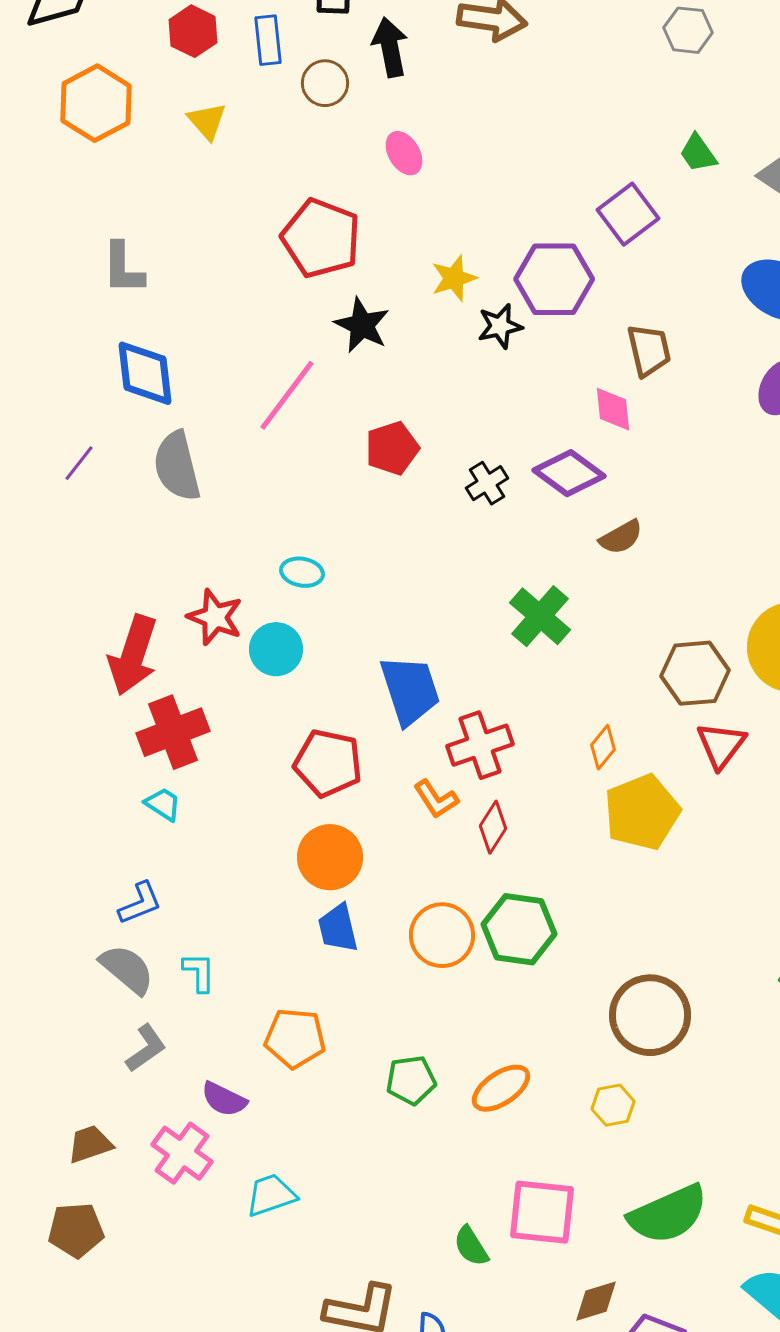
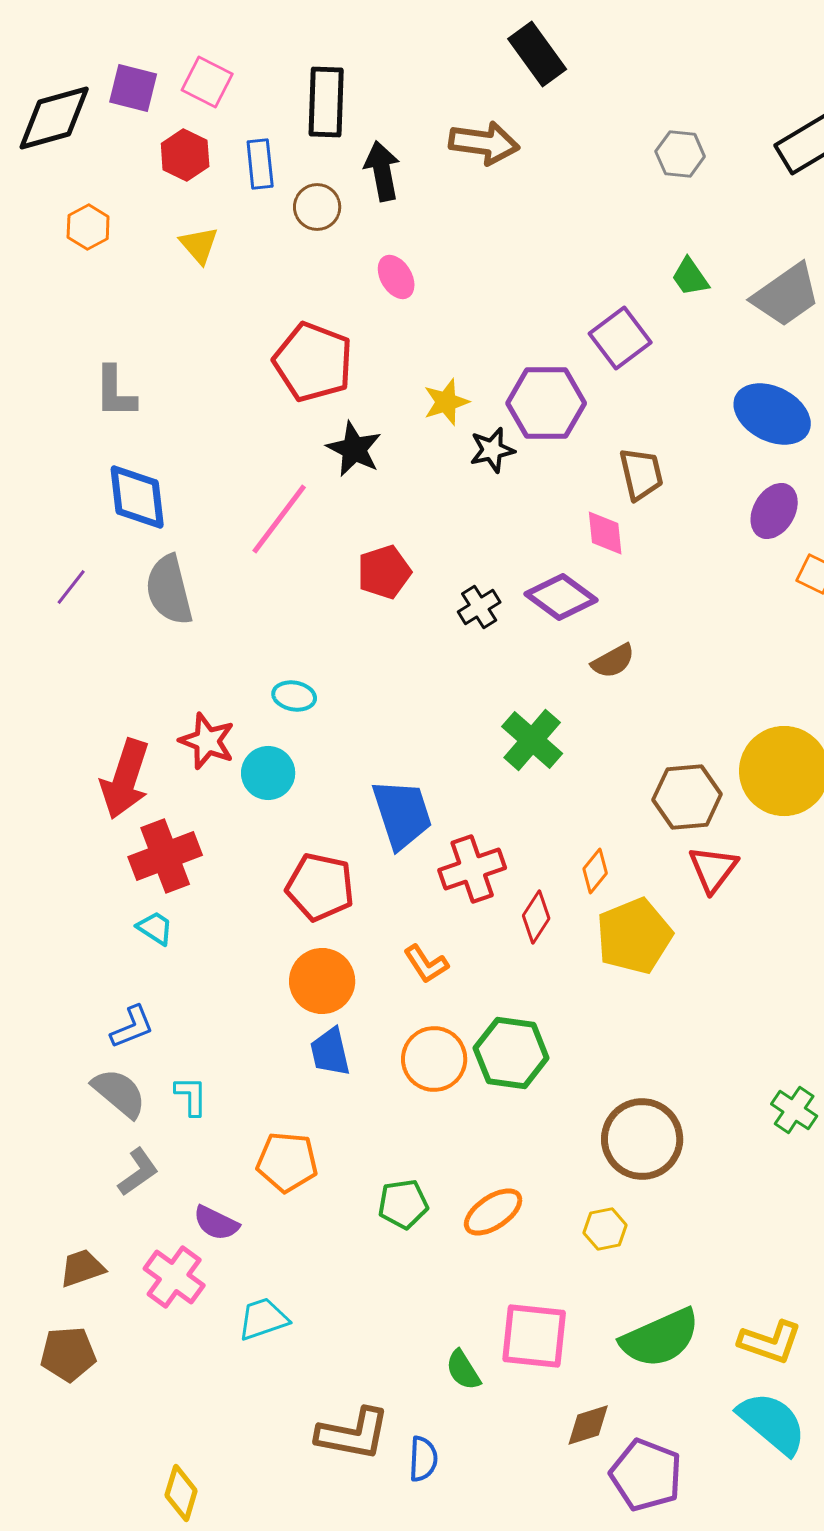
orange hexagon: (96, 103) -> (88, 227), size x0.6
orange L-shape: (436, 799) -> (426, 964), moved
red diamond: (493, 827) -> (536, 917), moved

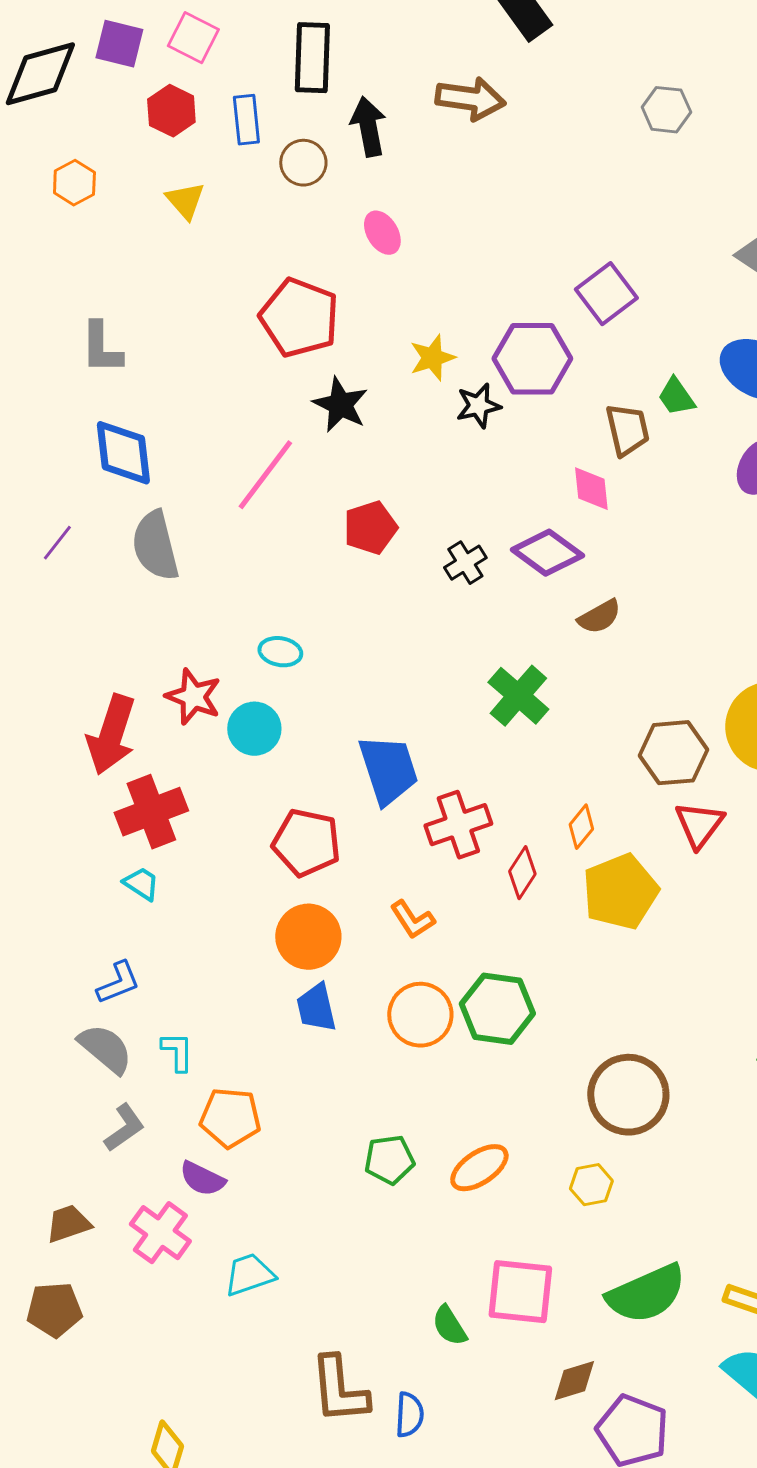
green trapezoid: (690, 277) -> (676, 397), moved
orange pentagon: (287, 1162) -> (230, 1118), moved
brown L-shape: (353, 1434) -> (339, 1390), turned 74

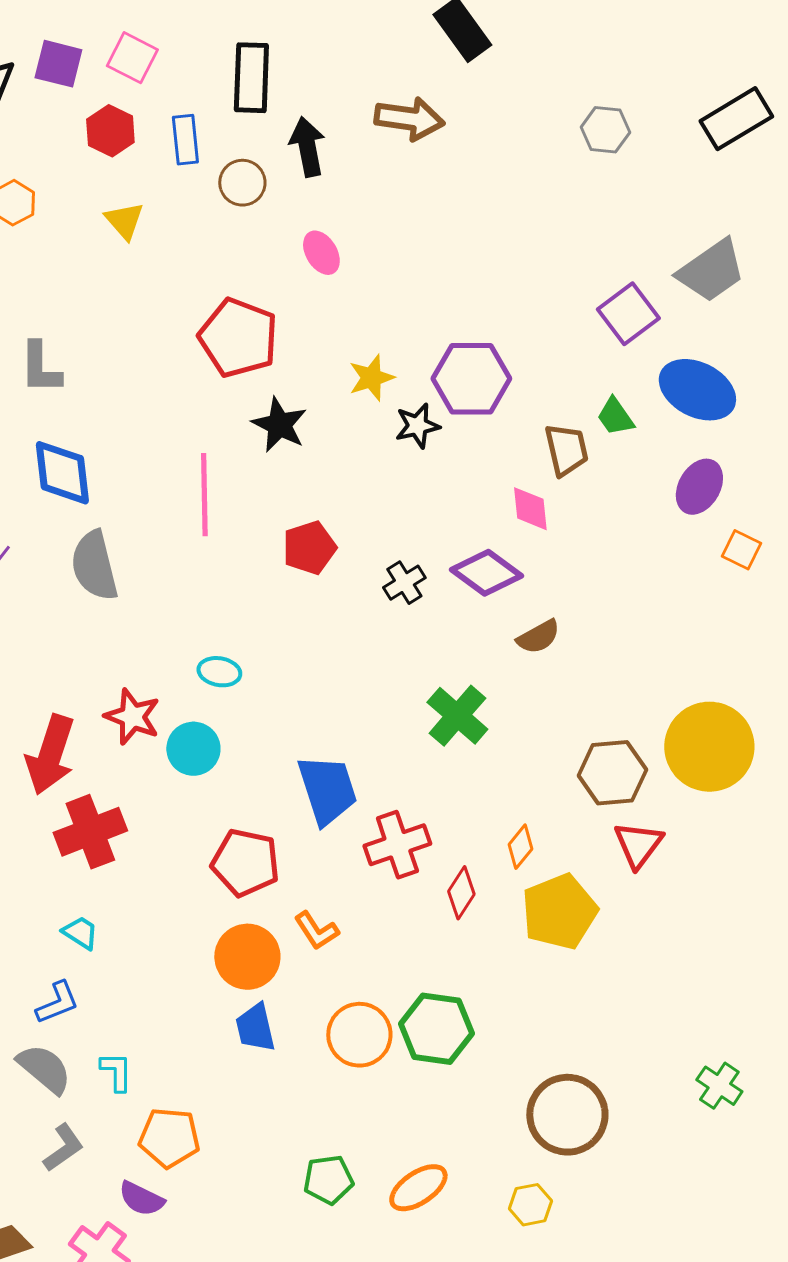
purple square: (606, 294) -> (628, 314), moved
pink line: (265, 475) -> (204, 495), turned -38
cyan trapezoid: (141, 884) -> (80, 933), moved
orange L-shape: (412, 920) -> (316, 931), moved

